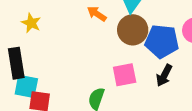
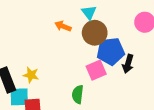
yellow star: (31, 23) -> (31, 75), moved
blue pentagon: (162, 41) -> (111, 51), moved

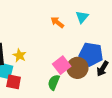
brown circle: (95, 33) -> (77, 68), moved
pink square: (96, 70) -> (62, 65), moved, turned -30

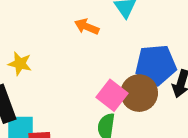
yellow star: (19, 55) -> (20, 64), moved

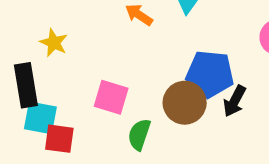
pink square: (112, 95) -> (111, 97), moved, turned -32

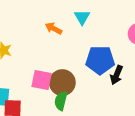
brown circle: (185, 103) -> (62, 83), moved

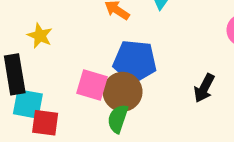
blue pentagon: (100, 60) -> (135, 62), moved

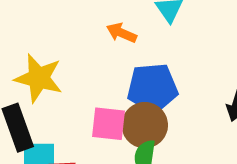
yellow star: (40, 36) -> (39, 78), size x1.6

